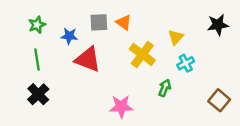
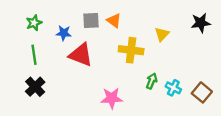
yellow cross: (142, 55) -> (131, 50), turned -30
cyan cross: (186, 63) -> (173, 88), moved, turned -35

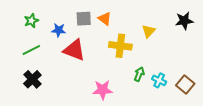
green line: (34, 55) -> (31, 50), turned 72

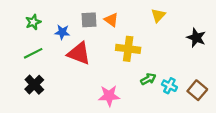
black star: (184, 21) -> (196, 38), moved, turned 30
yellow triangle: (149, 31) -> (158, 15), moved
green arrow: (139, 74) -> (148, 79), turned 40

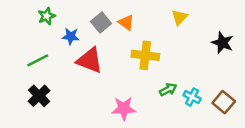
gray square: (89, 20) -> (101, 22), turned -36
green star: (33, 22) -> (47, 16), moved

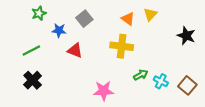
orange triangle: (126, 22) -> (128, 19), moved
red triangle: (90, 60) -> (75, 50), size x0.7

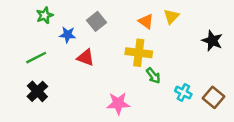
green arrow: (141, 75) -> (153, 76), moved, turned 80

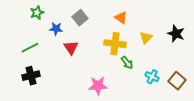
yellow triangle: (171, 17) -> (146, 38), moved
red triangle: (86, 58) -> (71, 48), turned 35
black cross: (37, 91) -> (31, 76), turned 30

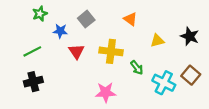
yellow triangle: (146, 38) -> (157, 41), turned 32
yellow cross: (115, 44) -> (111, 51), moved
cyan cross: (152, 77) -> (164, 83), size x1.5
brown square: (177, 81) -> (191, 75), moved

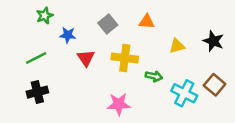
gray square: (86, 19) -> (108, 24), moved
orange triangle: (130, 19) -> (147, 22), turned -32
green arrow: (137, 68) -> (154, 76), turned -40

